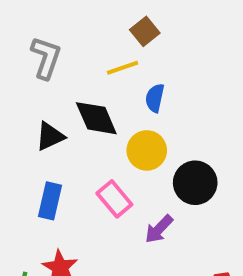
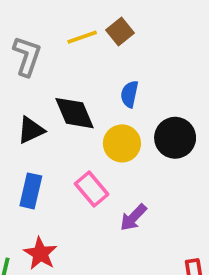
yellow line: (123, 68) -> (82, 37), moved
black circle: (195, 183) -> (175, 138), moved

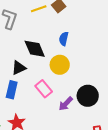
black triangle: (31, 130) -> (19, 68), moved
black circle: (175, 138) -> (88, 96), moved

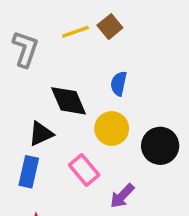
black circle: (88, 96) -> (160, 146), moved

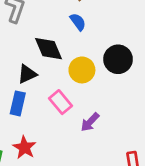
blue semicircle: (119, 84) -> (78, 22), moved, turned 132
black circle: (160, 146) -> (118, 59), moved

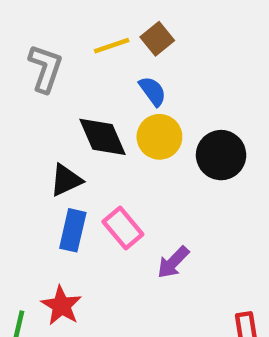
yellow circle: (82, 70) -> (159, 137), moved
blue rectangle: (18, 103) -> (73, 230), moved

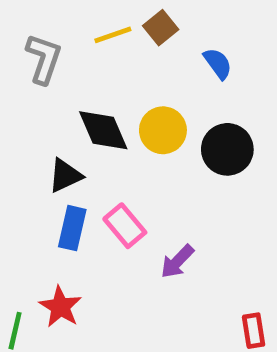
blue semicircle: (153, 91) -> (218, 63), moved

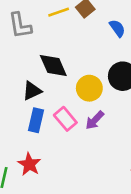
gray L-shape: (44, 59) -> (20, 26), turned 152
yellow circle: (163, 130) -> (89, 88), moved
purple arrow: (177, 261) -> (95, 120), moved

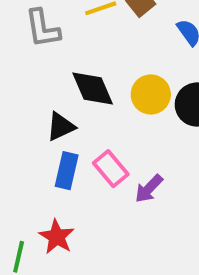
yellow circle: (89, 88) -> (151, 94), moved
purple arrow: (95, 120) -> (149, 189), moved

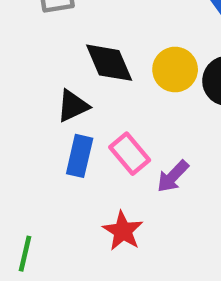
red star: (57, 237) -> (123, 231), moved

